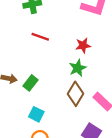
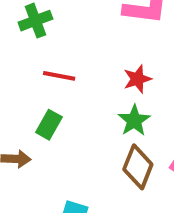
green rectangle: (30, 83) -> (49, 125), moved

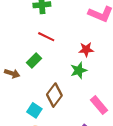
brown diamond: (138, 167) -> (54, 95), moved

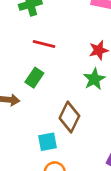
cyan square: (34, 110) -> (48, 142), turned -32

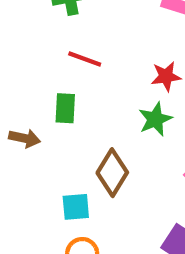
green rectangle: (34, 78) -> (65, 108), turned -36

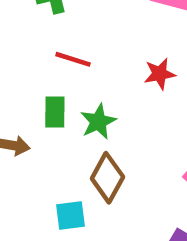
green star: (155, 119) -> (98, 122), moved

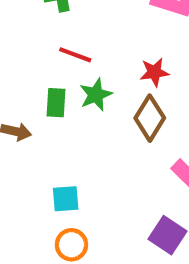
green star: (98, 122) -> (96, 95), moved
brown diamond: (107, 178) -> (150, 118), moved

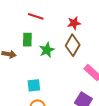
green star: (96, 95) -> (47, 50), moved

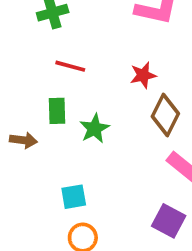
brown diamond: (73, 45) -> (165, 115), moved

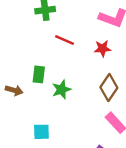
red line: (70, 66) -> (64, 40), moved
red star: (143, 75) -> (103, 48), moved

